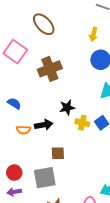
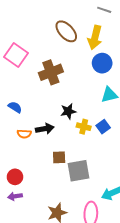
brown ellipse: (44, 24) -> (66, 31), moved
yellow arrow: (94, 34) -> (95, 37), size x1.6
gray square: (45, 178) -> (79, 171), moved

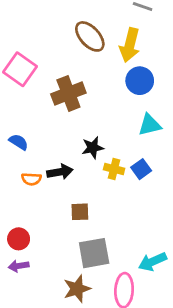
gray square: (79, 171) -> (94, 253), moved

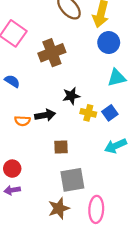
blue semicircle: (19, 142) -> (12, 81), moved
cyan arrow: (153, 262) -> (116, 146), moved

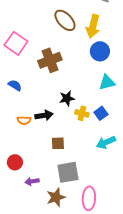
purple arrow: (12, 190) -> (32, 181), moved

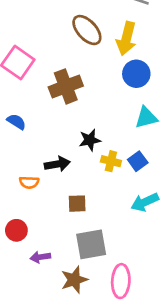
orange semicircle: (24, 120) -> (29, 182), moved

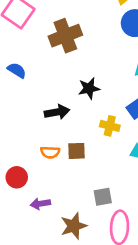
yellow cross: (111, 161) -> (110, 126), moved
orange semicircle: (29, 182) -> (50, 152), moved
gray square: (91, 244) -> (103, 197), moved, size x0.6

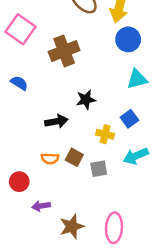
brown square: (76, 151) -> (74, 157), turned 30
gray square: (103, 197) -> (99, 169), moved

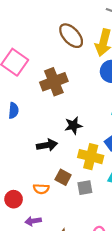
blue semicircle: (19, 83) -> (14, 111), turned 63
yellow cross: (105, 134) -> (91, 157), size x1.5
orange semicircle: (50, 159) -> (41, 189), moved

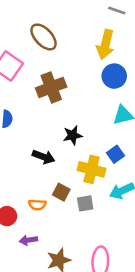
brown ellipse: (71, 36) -> (44, 37), moved
black arrow: (47, 145) -> (44, 157), turned 30

